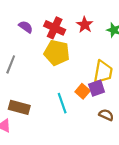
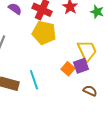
yellow trapezoid: (103, 72) -> (87, 51), turned -35
cyan line: (62, 103) -> (34, 80), moved

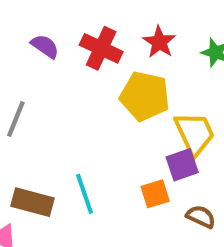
yellow pentagon: (44, 33) -> (145, 96), moved
orange square: (68, 69) -> (155, 194), moved, turned 32

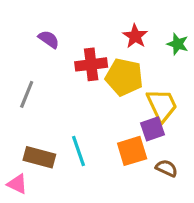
red cross: (101, 48) -> (91, 64), moved, turned -32
orange square: (155, 194) -> (132, 151), size x1.4

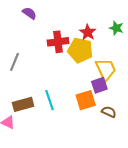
red star: (135, 36) -> (88, 32), moved
purple semicircle: (49, 39) -> (29, 13), moved
brown rectangle: (39, 157) -> (23, 104), turned -30

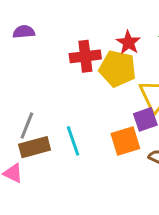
purple semicircle: (29, 13) -> (24, 32), moved, turned -40
gray line: (15, 62) -> (27, 126), moved

